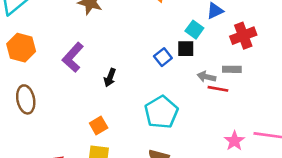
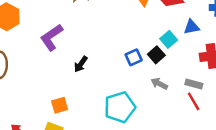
black square: (186, 49) -> (156, 55), turned 35
gray arrow: (206, 77) -> (159, 84), moved
red line: (218, 89) -> (194, 101), moved, turned 36

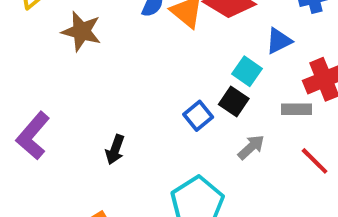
purple L-shape: (52, 37) -> (33, 136), moved
gray arrow: (159, 84) -> (251, 147), turned 126
gray rectangle: (194, 84) -> (297, 109), moved

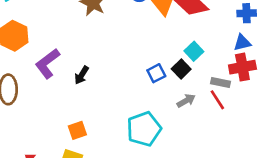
blue triangle: (279, 41) -> (242, 43), moved
black arrow: (115, 150) -> (82, 75), moved
red line: (315, 161) -> (217, 100), moved

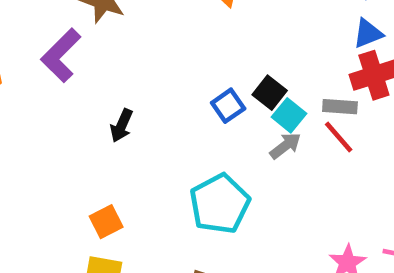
cyan square: (194, 51) -> (289, 115), moved
purple L-shape: (47, 64) -> (61, 55), moved
black arrow: (82, 75) -> (122, 126), moved

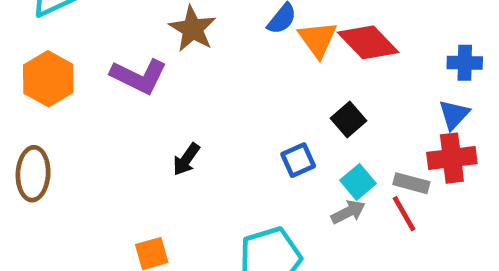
blue triangle: (368, 33) -> (454, 115), turned -36
purple L-shape: (61, 55) -> (139, 76), turned -120
black square: (270, 93) -> (348, 120), moved

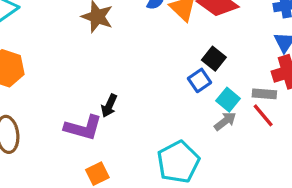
purple L-shape: (139, 76) -> (83, 128), moved
blue square: (298, 160) -> (199, 80), moved

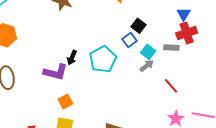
red line: (263, 115) -> (171, 86), moved
cyan pentagon: (178, 162) -> (103, 59), moved

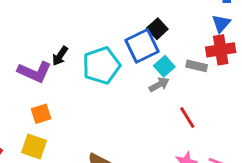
blue square: (130, 40) -> (142, 46), size x1.6

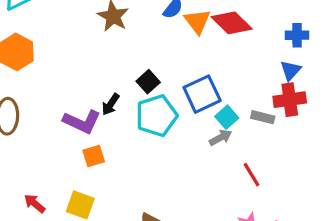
black square: (157, 29) -> (148, 82), moved
orange square: (41, 114) -> (94, 156), moved

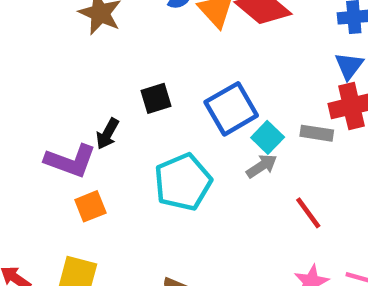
black square: (148, 82) -> (156, 98), turned 30
cyan pentagon: (157, 116) -> (183, 182), moved

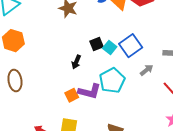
cyan square: (268, 137) -> (110, 48), moved
purple L-shape: (70, 161) -> (90, 91), moved

